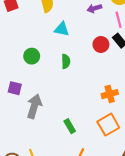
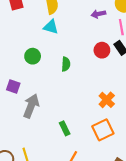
cyan triangle: (62, 29) -> (51, 27), moved
orange cross: (110, 94) -> (107, 100), turned -35

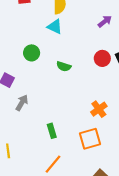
purple arrow: (98, 14) -> (105, 21), turned 144
green semicircle: (66, 64) -> (64, 66), turned 96
gray arrow: (31, 106) -> (22, 103), size x0.7

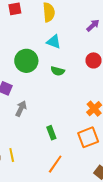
cyan triangle: (55, 27) -> (54, 42), moved
green circle: (32, 53) -> (26, 61), size x1.5

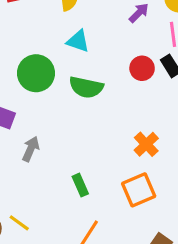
green semicircle: (58, 71) -> (86, 87), size x1.5
yellow line: (12, 155) -> (19, 223), turned -40

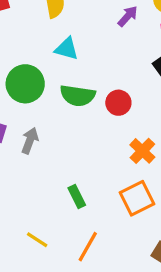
red circle: (142, 68) -> (118, 103), moved
gray arrow: (31, 149) -> (30, 141), moved
yellow line: (19, 223) -> (37, 240), moved

